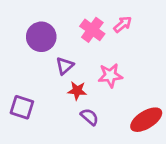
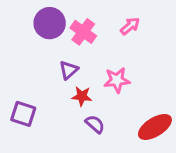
pink cross: (92, 30) -> (83, 32), moved
purple circle: (41, 37) -> (50, 23), moved

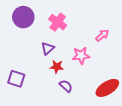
purple circle: (50, 23) -> (23, 17), moved
pink arrow: (130, 26) -> (102, 35), moved

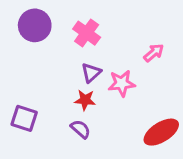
purple triangle: (48, 48) -> (91, 73), moved
purple semicircle: (66, 86) -> (80, 129), moved

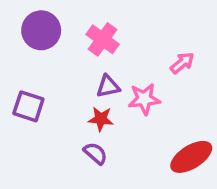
purple triangle: (91, 73) -> (108, 86), turned 30
purple square: (24, 118) -> (28, 106), moved

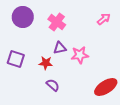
pink arrow: (182, 63) -> (104, 19), moved
red star: (101, 119) -> (46, 63), moved

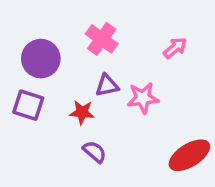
purple circle: (23, 17) -> (41, 59), moved
pink arrow: (104, 19) -> (175, 48), moved

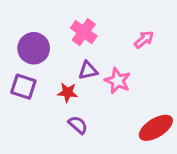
pink star: (143, 98) -> (118, 81), turned 30

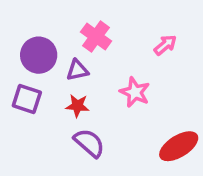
purple triangle: (88, 70) -> (77, 70), moved
purple semicircle: (78, 125) -> (89, 143), size x1.4

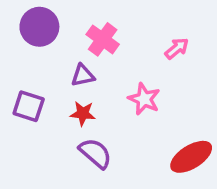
purple circle: (39, 55) -> (39, 27), moved

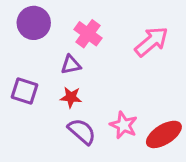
pink arrow: (177, 48) -> (151, 41), size x1.6
pink star: (144, 99) -> (124, 125), moved

